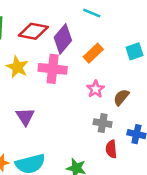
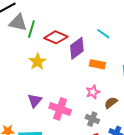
orange rectangle: (93, 53) -> (97, 64), turned 42
pink cross: (53, 69) -> (60, 109), moved

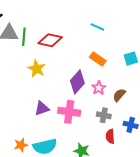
purple diamond: (77, 48) -> (77, 82), moved
orange rectangle: (97, 64) -> (98, 59), turned 35
purple triangle: (35, 101) -> (42, 108), turned 42

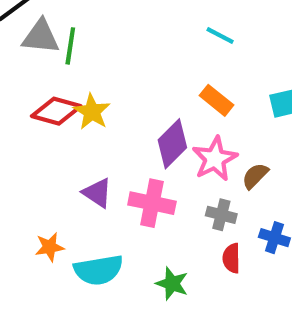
red diamond: (50, 40) -> (56, 111), moved
pink star: (99, 88) -> (215, 159), size x1.5
purple triangle: (42, 108) -> (97, 193), turned 49
orange star: (21, 145) -> (50, 247), moved

